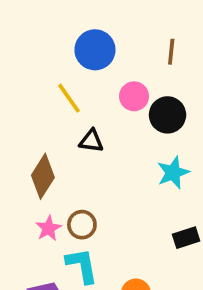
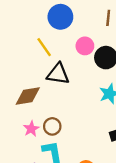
black triangle: (91, 141) -> (58, 74), size x1.5
brown diamond: (43, 176) -> (28, 96), turned 48

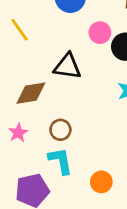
yellow line: (44, 47) -> (20, 30), moved
pink star: (31, 129) -> (18, 133), moved

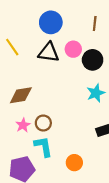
black triangle: (67, 66) -> (49, 52), moved
pink star: (18, 133) -> (23, 125), moved

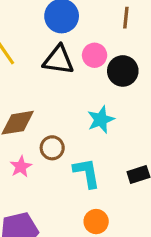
cyan star: (96, 93) -> (101, 120), moved
brown circle: (43, 123) -> (52, 148), moved
cyan L-shape: (43, 147) -> (87, 173), moved

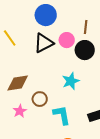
brown line: (126, 18) -> (86, 27), moved
black triangle: (58, 60) -> (44, 43), turned -35

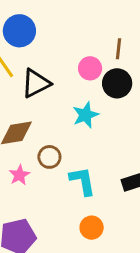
blue circle: (46, 15) -> (19, 31), moved
black triangle: (44, 43) -> (36, 83), moved
cyan star: (71, 81) -> (86, 115), moved

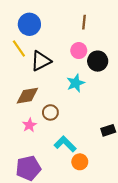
brown line: (119, 49) -> (84, 22), moved
cyan L-shape: (83, 181) -> (65, 144), moved, turned -35

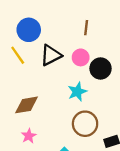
black triangle: (41, 61) -> (51, 55), moved
brown circle: (50, 112) -> (85, 124), moved, size x1.5

